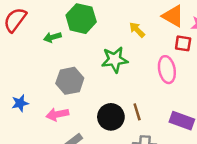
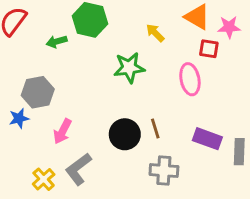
gray hexagon: (70, 81) -> (38, 92), moved
pink arrow: (57, 114) -> (62, 131), turned -50

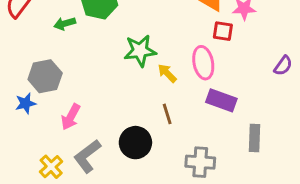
yellow arrow: (155, 33) -> (167, 73), moved
black circle: (125, 134) -> (135, 143), moved
purple rectangle: (207, 139) -> (221, 100), moved
gray cross: (164, 171) -> (200, 162), moved

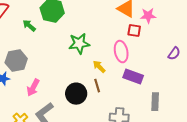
green arrow: (65, 24) -> (29, 26), turned 56
yellow arrow: (167, 73) -> (99, 67), moved
black circle: (135, 143) -> (76, 94), moved

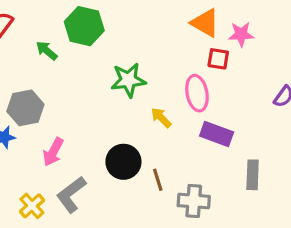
brown line: (97, 86) -> (158, 180), moved

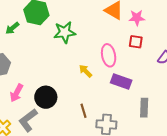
green arrow: (47, 51) -> (12, 28), turned -80
red square: (218, 59) -> (136, 42), moved
green star: (128, 80) -> (65, 32), moved
black circle: (123, 162) -> (46, 97), moved

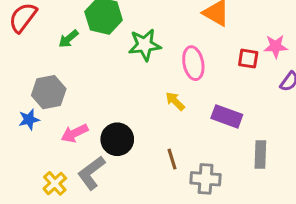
pink star: (137, 18) -> (276, 46), moved
pink ellipse: (109, 55) -> (193, 63), moved
pink arrow: (16, 93) -> (75, 133), turned 36

